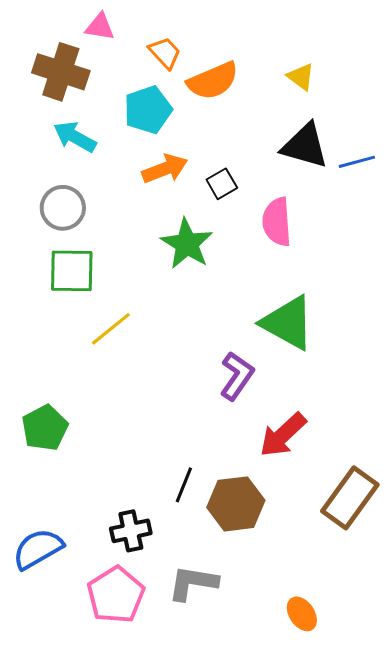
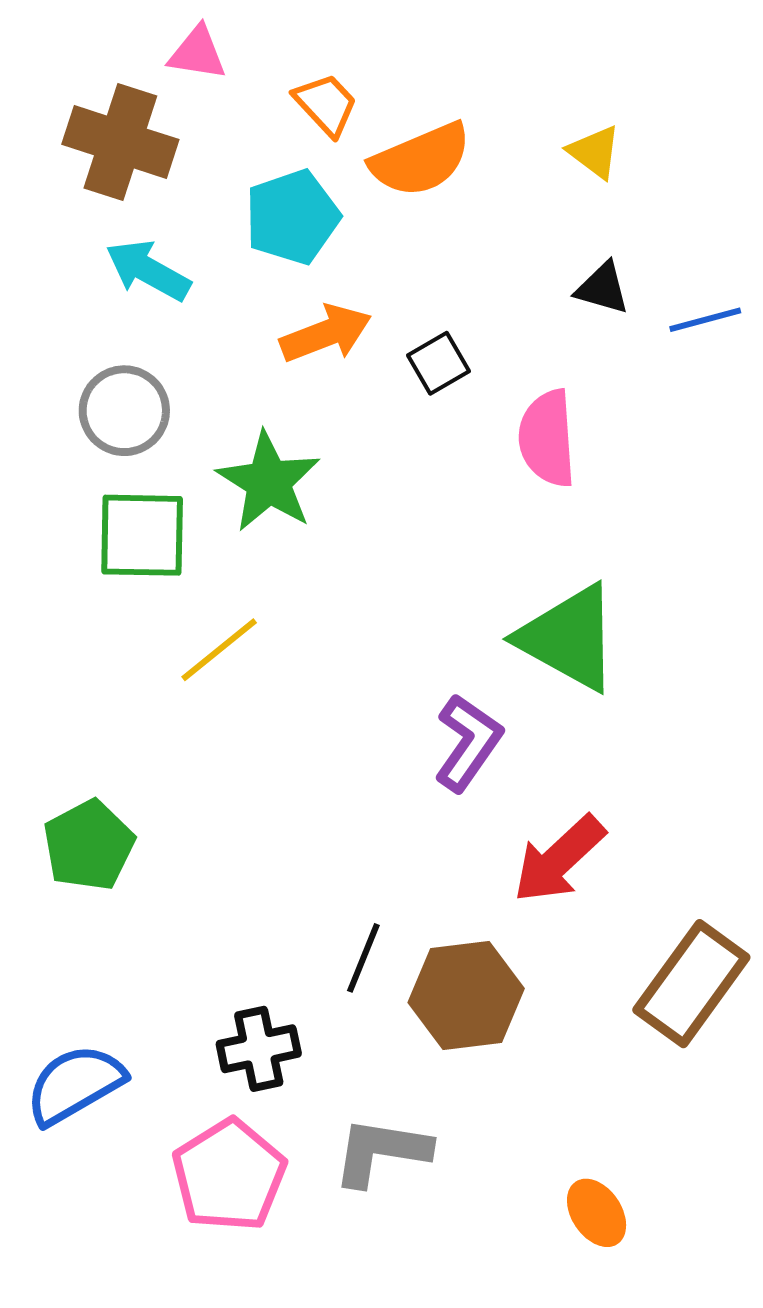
black triangle: (305, 146) -> (602, 288), size x0.6
green star: (187, 244) -> (269, 482), moved

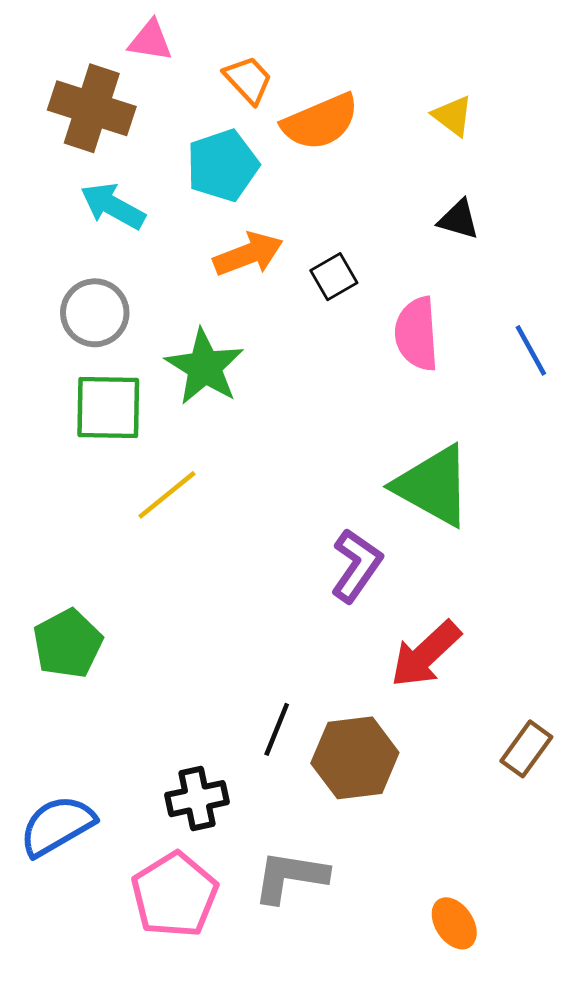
blue line: (705, 320) -> (531, 350), moved, turned 76
brown rectangle: (691, 984) -> (526, 749), size x0.6

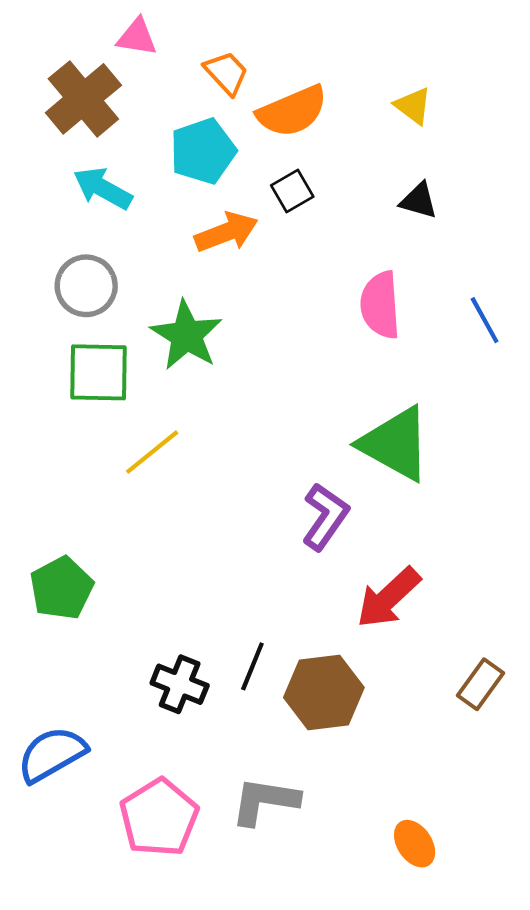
brown cross: (92, 108) -> (83, 99), turned 32
black square: (334, 277) -> (292, 191), moved
black cross: (197, 799) -> (180, 684), moved, turned 34

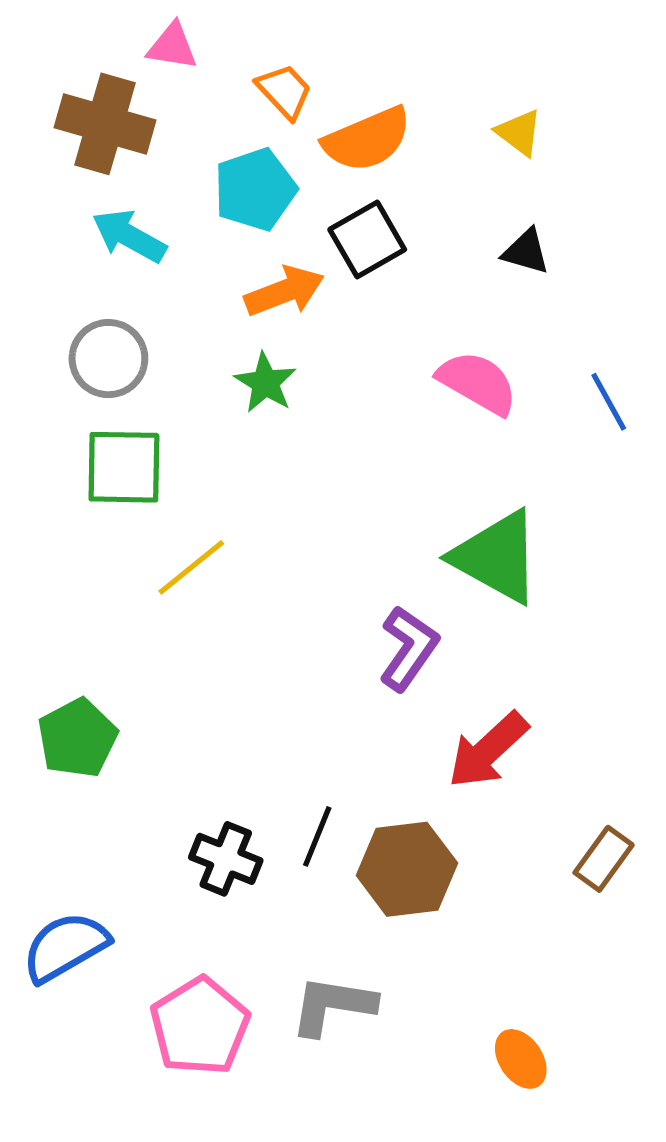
brown cross: (83, 99) -> (105, 124), turned -34
black square: (292, 191) -> (367, 240), size x1.4
pink semicircle: (380, 305) -> (478, 383), turned 124
green star: (186, 335) -> (265, 383), moved, size x0.7

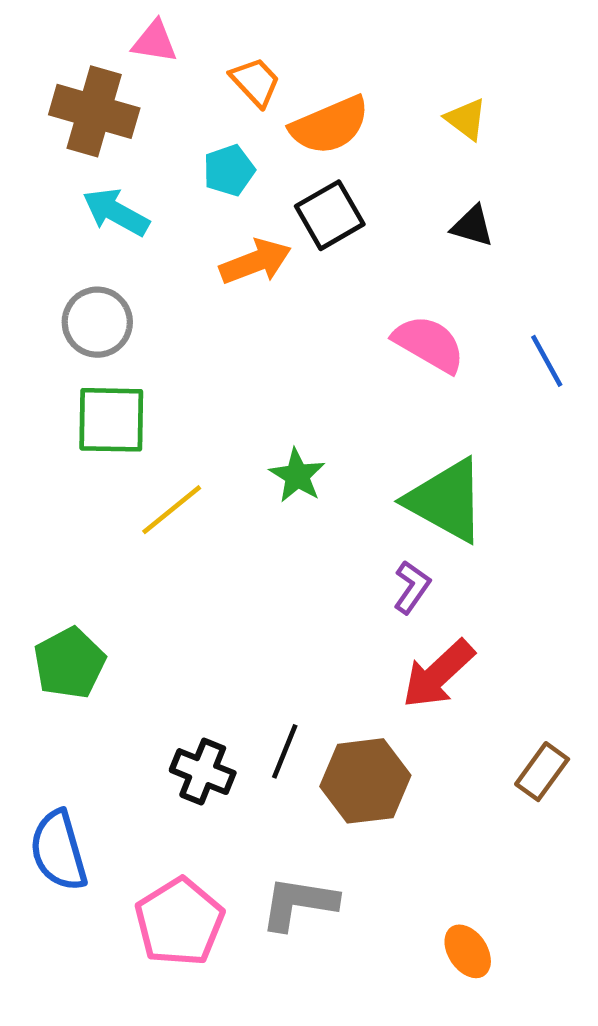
cyan pentagon: (255, 189) -> (229, 170), size x0.7
green star: (265, 383) -> (297, 476), moved
purple L-shape: (409, 648) -> (412, 587), moved, size x0.7
blue semicircle: (65, 947) -> (59, 851), turned -76

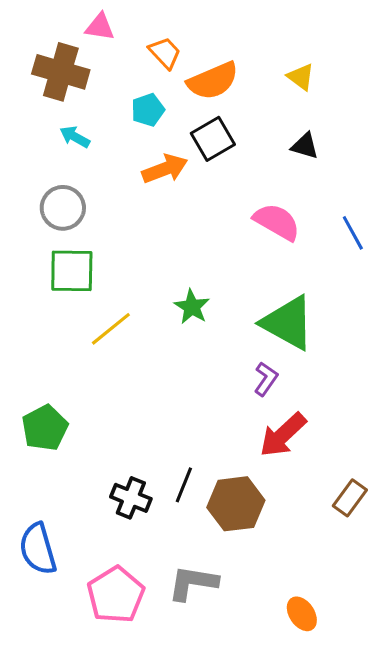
cyan arrow: (116, 212) -> (75, 137), size x0.7

